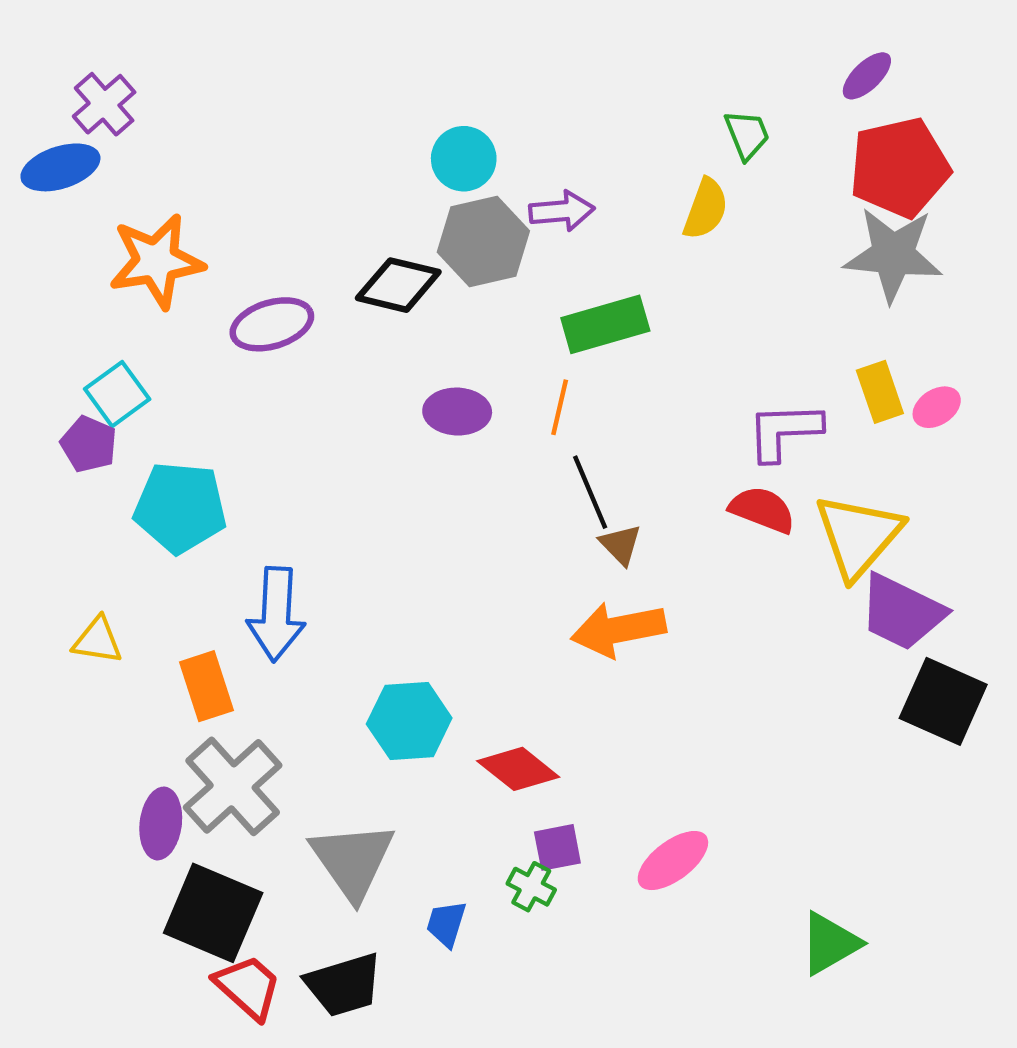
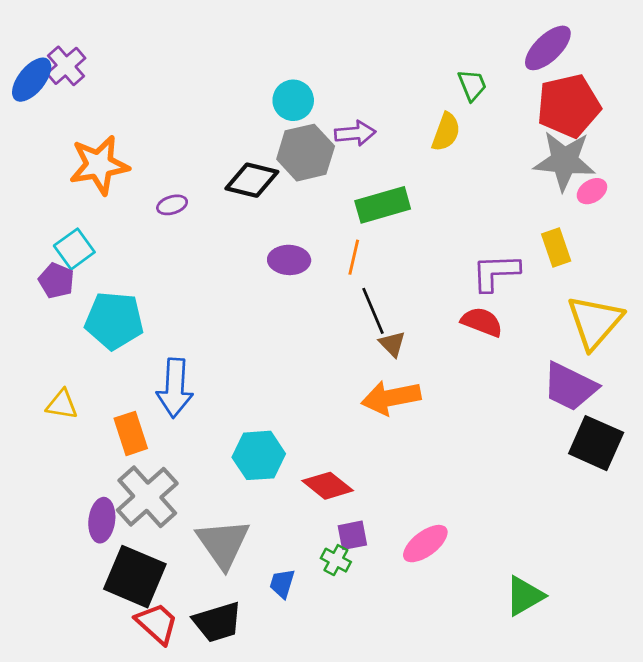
purple ellipse: (867, 76) -> (548, 48), size x1.5
blue ellipse: (60, 167) -> (32, 80), moved, turned -33
purple ellipse: (272, 324) -> (172, 205), size x0.6
pink ellipse: (937, 407) -> (592, 191), moved
yellow triangle: (858, 536) -> (595, 322), moved

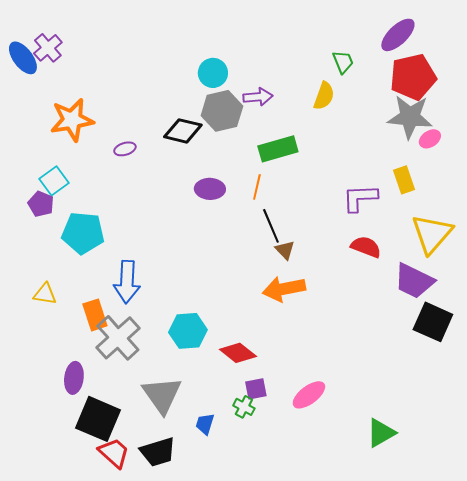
blue ellipse: (32, 80) -> (23, 58), turned -76
red semicircle: (482, 322) -> (366, 247), moved
gray cross: (147, 497) -> (118, 338), moved

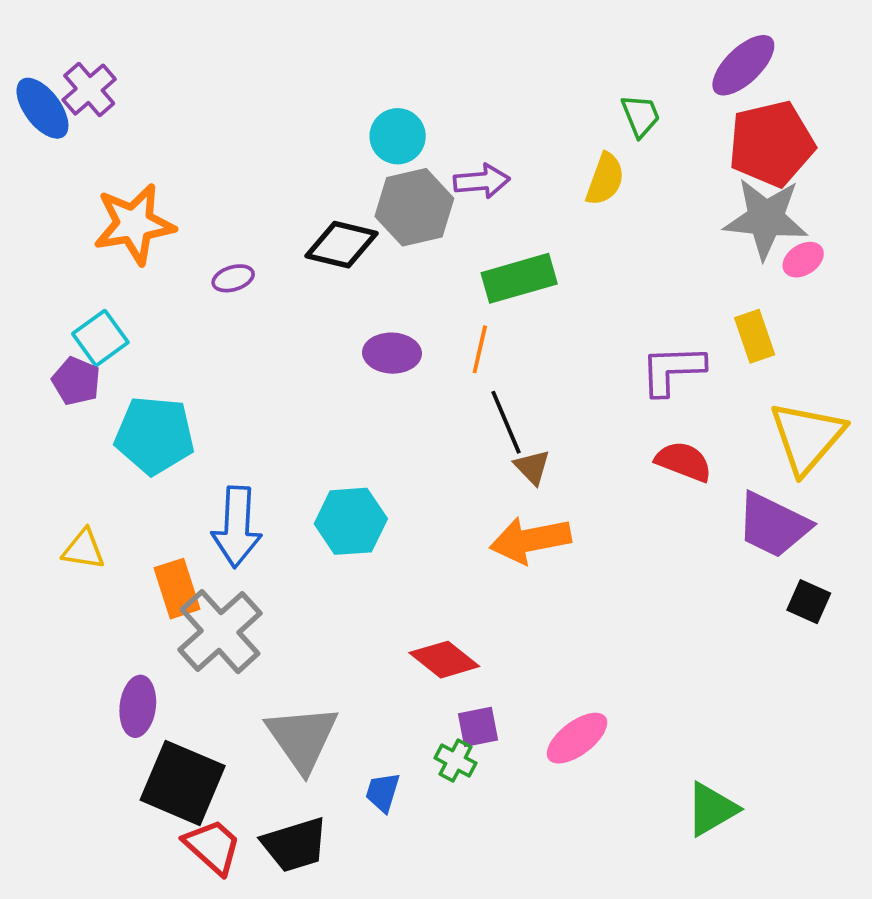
black square: (433, 322) -> (809, 602), size x0.6
cyan hexagon: (188, 331) -> (351, 521), moved

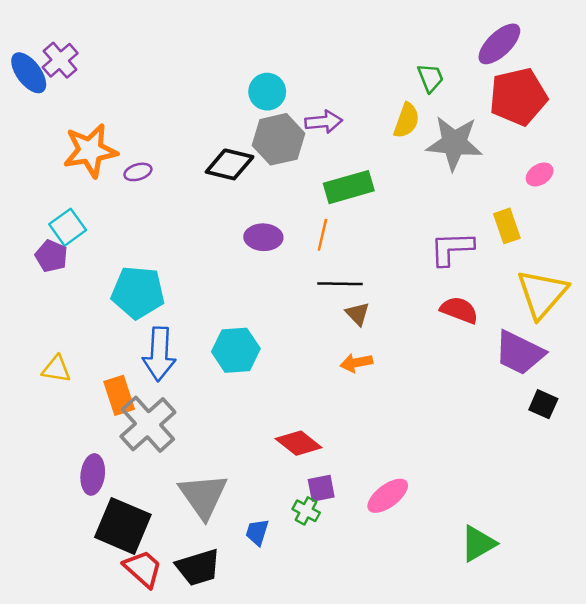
gray star: (766, 218) -> (454, 143), moved
purple ellipse: (233, 278) -> (138, 172), moved
black line: (506, 422) -> (340, 284), turned -66
cyan pentagon: (155, 435) -> (138, 292), moved
orange arrow: (530, 540) -> (356, 363), size x0.6

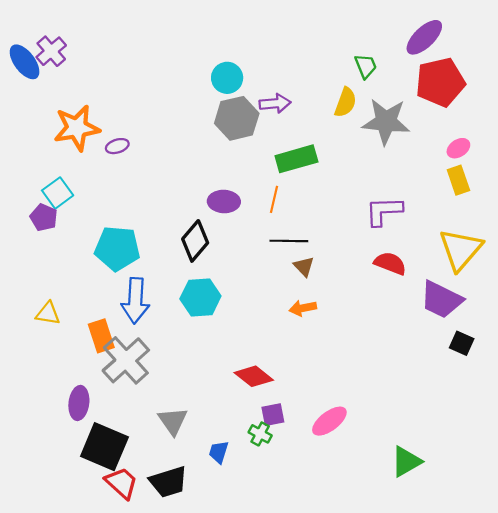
black diamond: (230, 164) -> (195, 241), moved, turned -63
yellow rectangle: (507, 226) -> (458, 180), moved
gray triangle: (203, 496) -> (173, 421), size x0.7

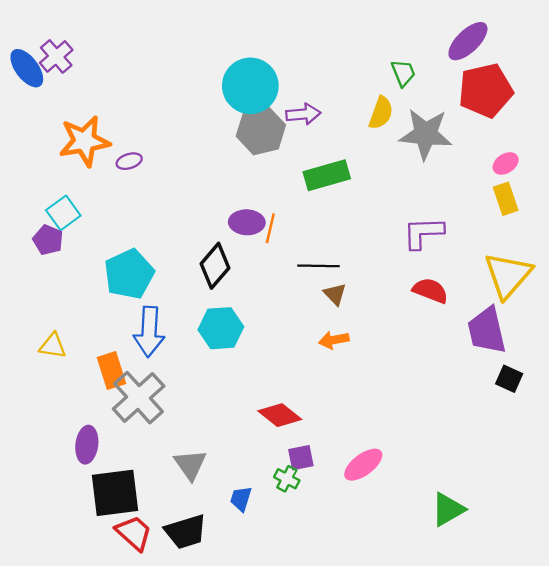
cyan circle: (227, 78) -> (250, 86), size x1.6
orange line: (274, 199) -> (270, 228), moved
cyan pentagon: (117, 248) -> (129, 274), turned -30
purple trapezoid: (441, 300) -> (487, 331), turned 51
black square: (104, 447) -> (115, 493), turned -30

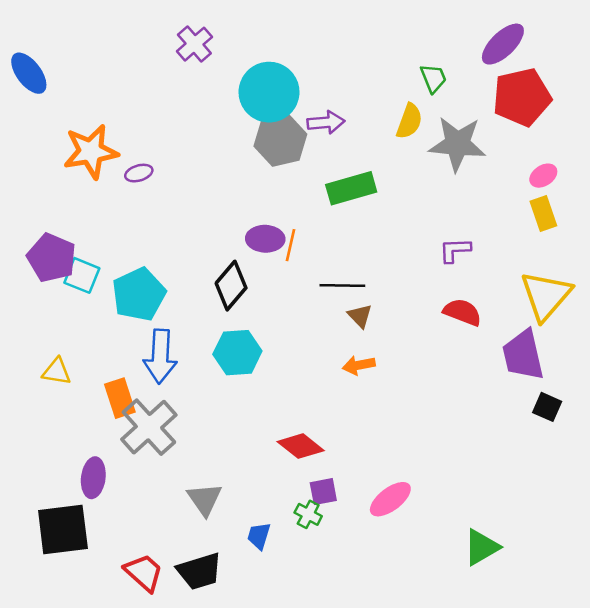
purple cross: (56, 56) -> (194, 44), moved
cyan square: (63, 213) -> (82, 275), moved, turned -32
purple L-shape: (423, 233) -> (455, 250), size x0.7
purple pentagon: (48, 240) -> (52, 258), size x1.5
black square: (115, 493) -> (63, 530), moved

